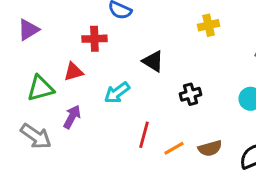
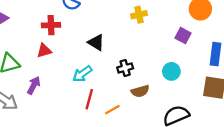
red triangle: (73, 72) -> (44, 51), moved
cyan arrow: (117, 93) -> (82, 74), moved
brown semicircle: (210, 148) -> (140, 91), moved

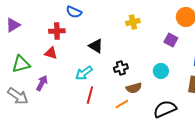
red triangle: (44, 51) -> (51, 53), turned 32
orange line: (112, 110) -> (122, 104), moved

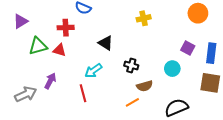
purple square: (171, 40) -> (188, 48), moved
green triangle: (21, 64) -> (38, 46), moved
black cross: (121, 68) -> (131, 66), turned 32
red line: (90, 95) -> (83, 93), moved, turned -30
gray arrow: (18, 96) -> (26, 94), turned -60

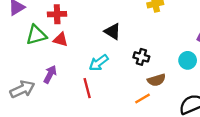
red cross: (66, 28) -> (57, 14), moved

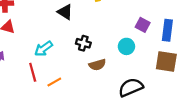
black triangle: (113, 31) -> (65, 12), moved
orange line: (143, 99) -> (54, 82), moved

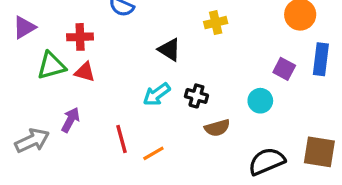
blue rectangle: (167, 30) -> (321, 59), moved
cyan arrow: (43, 49) -> (157, 94), moved
brown square: (166, 62) -> (319, 152), moved

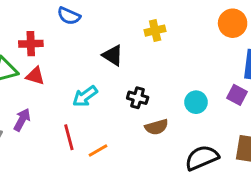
purple square: (284, 69) -> (237, 95), moved
cyan arrow: (157, 94) -> (85, 96), moved

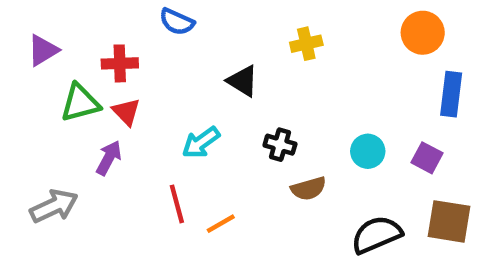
red triangle: (35, 76) -> (126, 112), turned 30
purple square: (237, 95) -> (427, 158), moved
purple arrow: (22, 120) -> (109, 158), moved

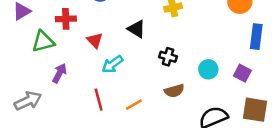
red triangle: (126, 112) -> (95, 40), moved
black cross: (280, 145) -> (168, 57), moved
orange line: (221, 224) -> (134, 105), moved

